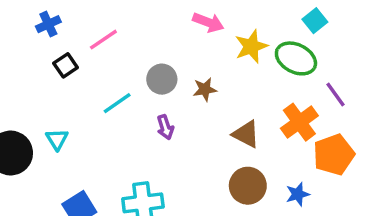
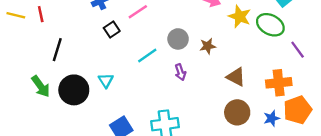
yellow star: (251, 46) -> (240, 16), turned -30
orange cross: (299, 122) -> (279, 83), moved, turned 30
orange pentagon: (334, 155) -> (298, 110), moved

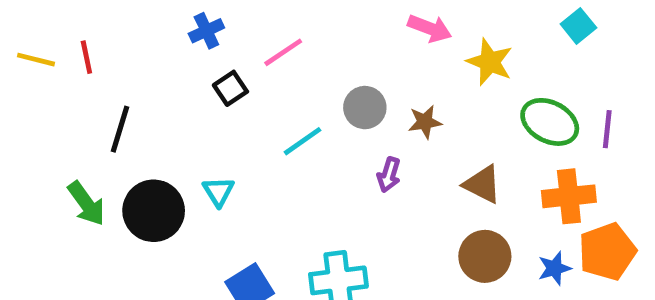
green ellipse: (270, 25) -> (550, 122), moved
purple line: (298, 50) -> (607, 129), turned 42
purple arrow: (180, 72) -> (389, 175), moved, turned 35

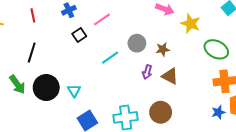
red line: (86, 57) -> (33, 15), moved
brown triangle: (482, 184) -> (170, 76), moved
cyan triangle: (218, 192) -> (74, 91), moved
brown circle: (485, 256) -> (161, 112), moved

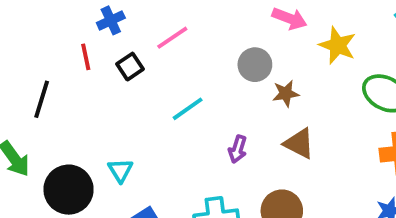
red line: (33, 15) -> (86, 57), moved
gray circle: (137, 43) -> (255, 65), moved
purple arrow: (147, 72) -> (238, 149), moved
black circle: (46, 88) -> (69, 190), moved

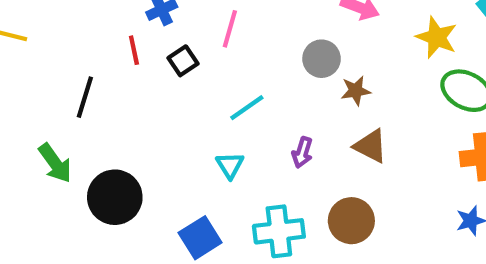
pink line: (172, 38) -> (230, 29), turned -40
yellow star: (338, 45) -> (437, 37), moved
cyan triangle: (120, 170) -> (230, 165), moved

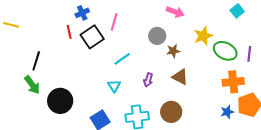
yellow star: (437, 37) -> (203, 36), moved, turned 30
black square: (183, 61) -> (92, 37), size x1.6
black line: (85, 97) -> (36, 61), moved

